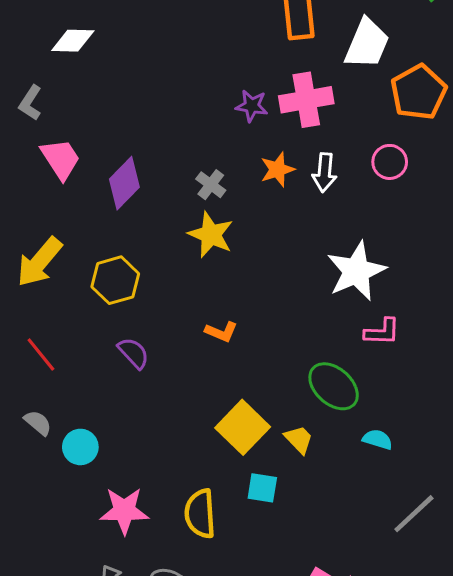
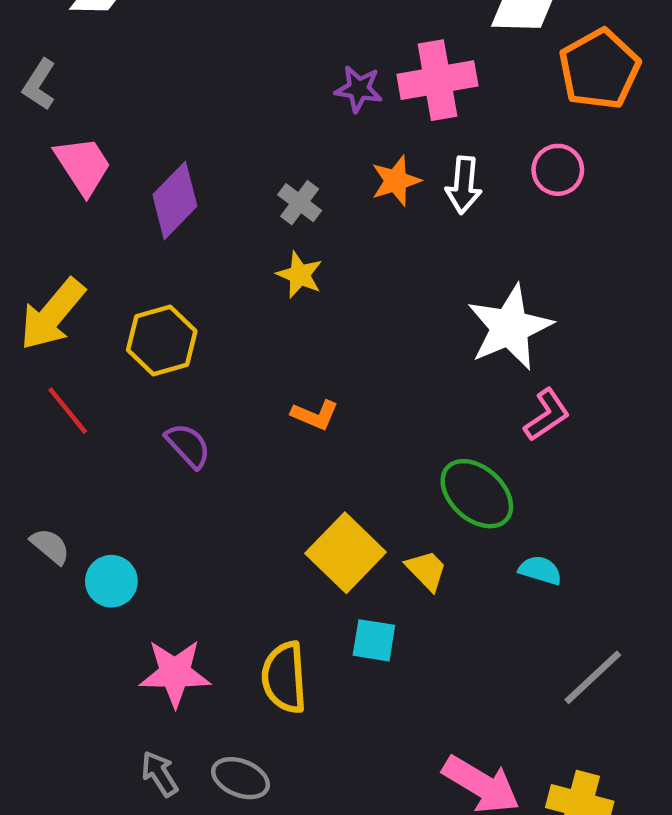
yellow star: (211, 235) -> (300, 275), size x0.7
pink L-shape: (382, 332) -> (547, 415), turned -36
red line: (41, 354) -> (68, 411), moved

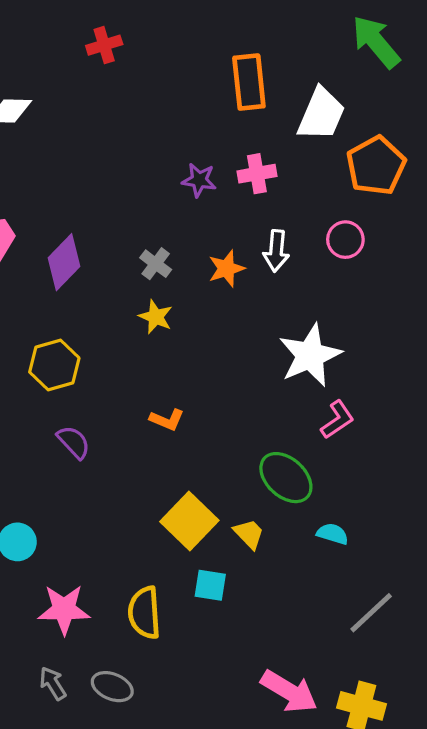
pink cross: (437, 80) -> (257, 174), size x0.7
orange star: (396, 181) -> (226, 269), moved

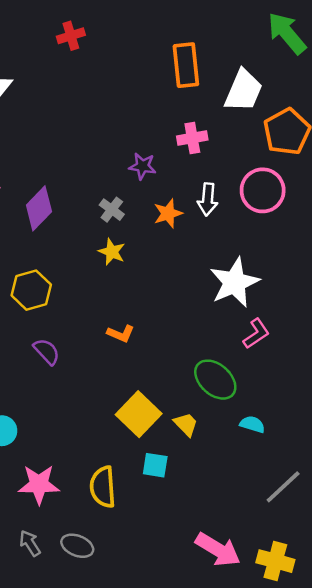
purple star: (199, 180) -> (142, 166), moved
pink circle: (345, 240) -> (263, 190), size x1.5

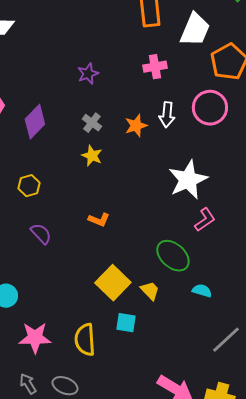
purple star: (142, 166) -> (88, 74), moved, turned -30
yellow hexagon: (31, 290) -> (29, 186), size x0.7

